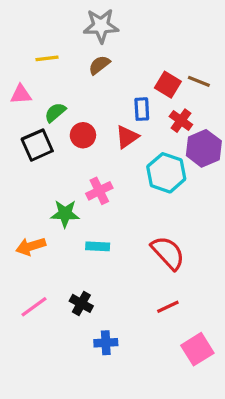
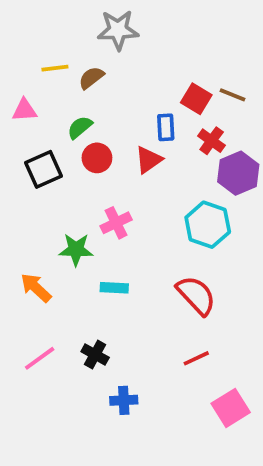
brown semicircle: (99, 65) -> (91, 78), moved
green semicircle: (55, 112) -> (80, 127), moved
cyan hexagon: (166, 173) -> (208, 225), moved
orange arrow: (31, 246) -> (36, 288), turned 60

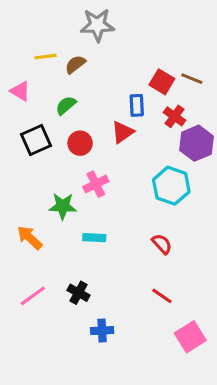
pink triangle: (24, 110) -> (20, 91), turned 35
red circle: (97, 158) -> (80, 143), moved
red semicircle: (196, 295) -> (162, 244), size x0.6
red line: (196, 358) -> (162, 296), turned 60

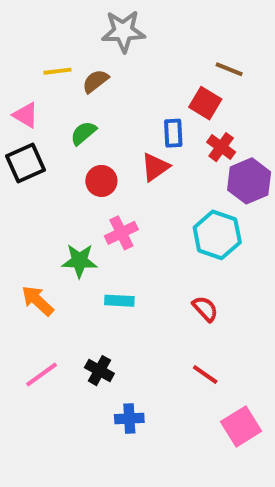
brown line: (192, 79) -> (229, 69), moved
black square: (36, 140) -> (26, 163), moved

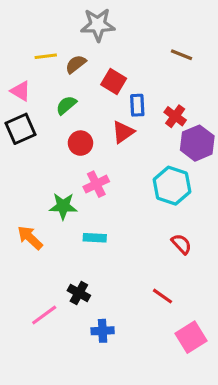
red square: (205, 103) -> (114, 82), moved
red semicircle: (205, 309) -> (181, 244), moved
pink line: (42, 375) -> (44, 315), moved

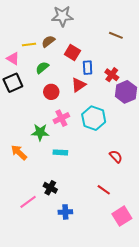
yellow line: (46, 56) -> (29, 44), moved
cyan hexagon: (172, 186) -> (94, 118), moved

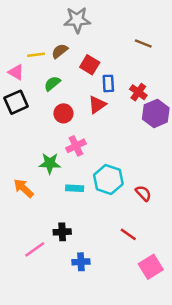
cyan hexagon: (94, 118) -> (108, 180), moved
black cross: (50, 188) -> (62, 232), turned -32

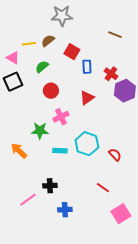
red triangle: (97, 105) -> (87, 98), moved

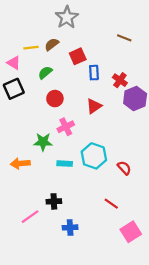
gray star: (62, 16) -> (67, 17), turned -30
red square: (72, 52) -> (78, 56), turned 35
orange arrow: (19, 151) -> (20, 164), turned -48

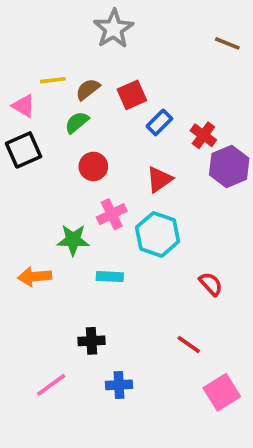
brown line: (124, 38) -> (227, 43), moved
brown semicircle: (52, 44) -> (88, 89), moved
blue rectangle: (94, 73) -> (159, 122), turned 48
cyan hexagon: (94, 156) -> (158, 234), moved
pink line: (30, 217) -> (51, 385), moved

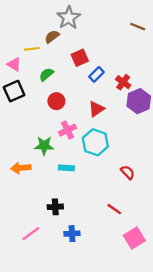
brown semicircle: (88, 89) -> (52, 37), moved

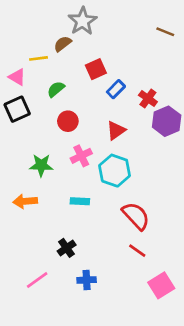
green star: (44, 146) -> (41, 165), moved
red semicircle: (128, 172) -> (136, 216), moved, size x1.6
black cross: (55, 207) -> (67, 248), turned -32

